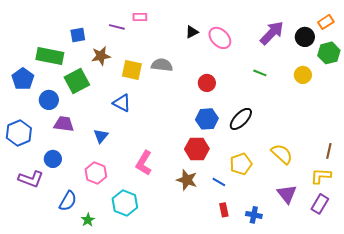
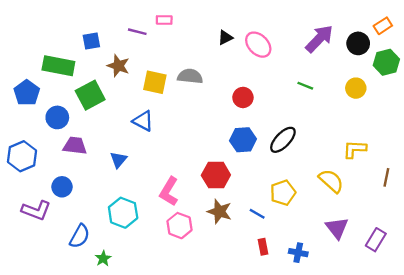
brown star: (101, 56) -> (118, 66), turned 30
red hexagon: (197, 149) -> (216, 175), moved
pink hexagon: (96, 173) -> (180, 226), moved
yellow L-shape: (321, 176) -> (355, 149), moved
cyan hexagon: (125, 203) -> (123, 213), moved

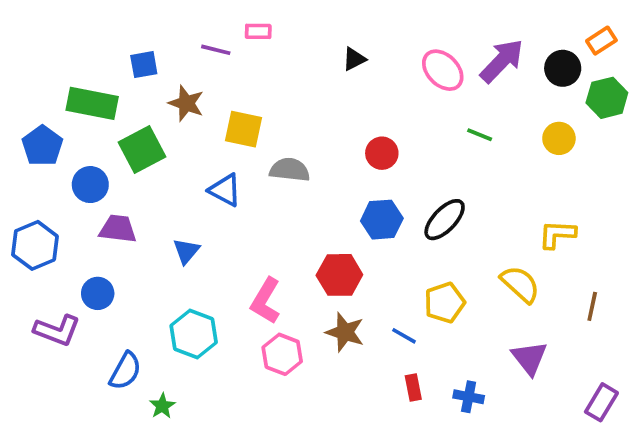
pink ellipse: (258, 45) -> (443, 70), moved
gray semicircle: (190, 76) -> (290, 170), moved
brown line: (386, 177) -> (592, 306), moved
purple rectangle: (376, 240) -> (601, 402), moved

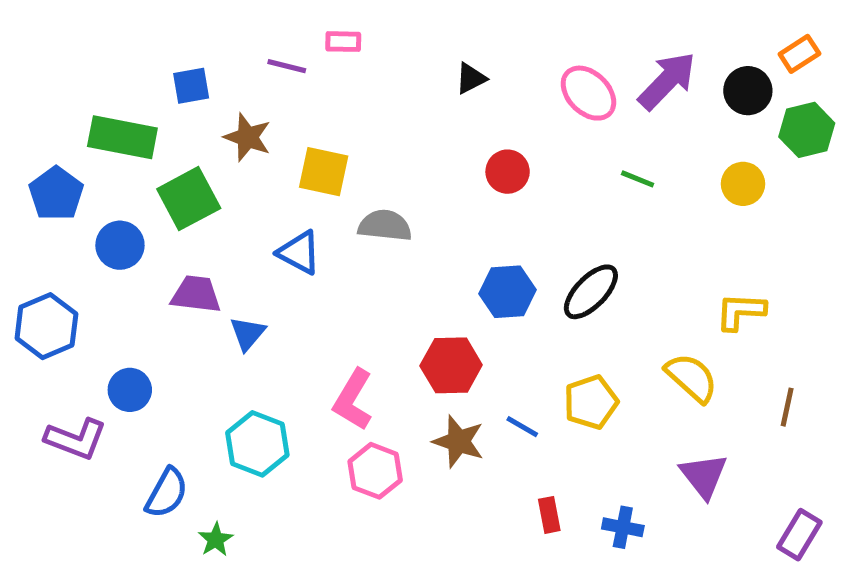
red circle: (382, 153) -> (508, 172), moved
purple trapezoid: (118, 229) -> (196, 294), moved
blue line: (404, 336) -> (522, 427), moved

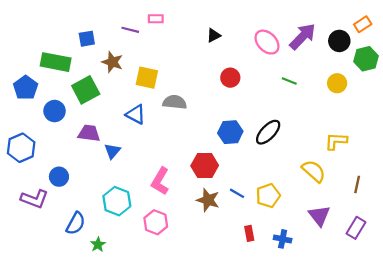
yellow pentagon: (591, 402) -> (268, 196), moved
pink hexagon: (375, 471) -> (156, 222), moved
purple rectangle: (799, 535) -> (356, 228), moved

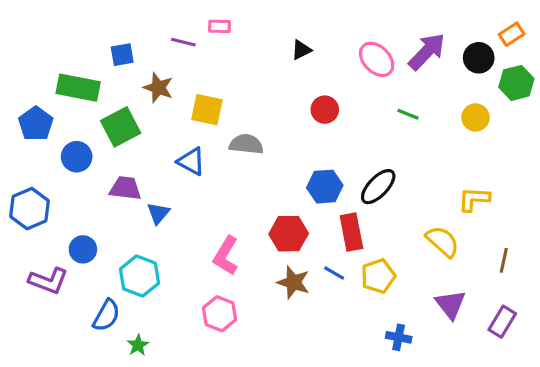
cyan hexagon: (117, 201) -> (139, 276), moved
red rectangle: (249, 233) -> (351, 232), moved, size x1.6

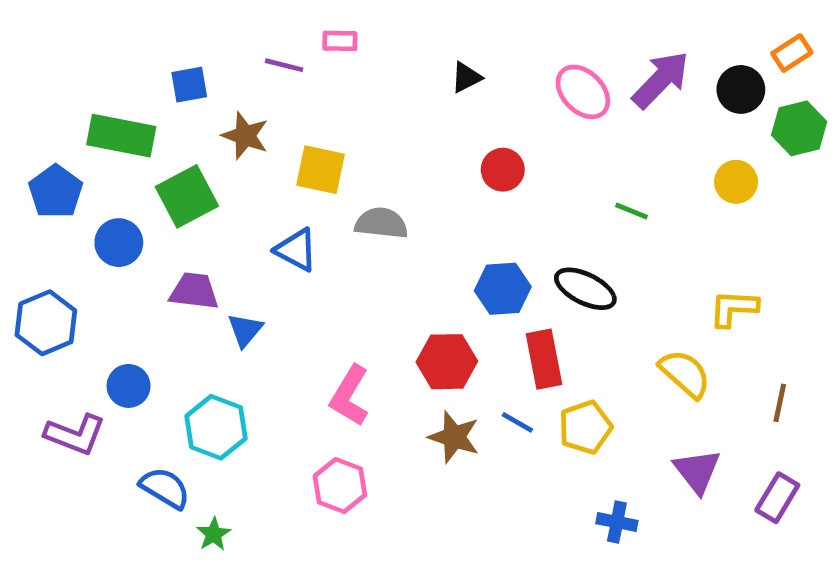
green line: (408, 114) -> (632, 211), moved
black ellipse: (378, 187) -> (585, 289), turned 72
blue semicircle: (106, 315) -> (165, 488), turned -88

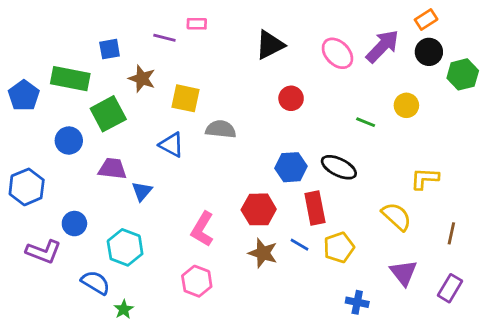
orange rectangle: (792, 53) -> (426, 20), moved
black triangle: (466, 77) -> (270, 45), size x1.6
yellow circle: (736, 182) -> (406, 105), moved
blue pentagon: (56, 192) -> (24, 96), moved

